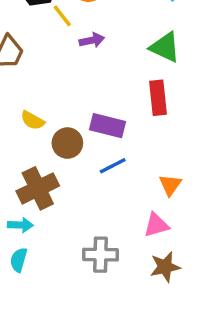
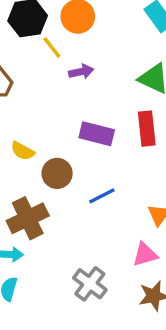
purple rectangle: (107, 126) -> (97, 134), moved
gray cross: (101, 255) -> (90, 284), turned 36

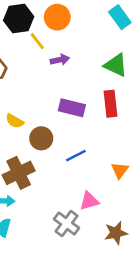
pink triangle: (145, 254) -> (89, 201), moved

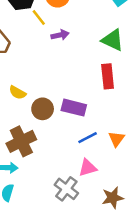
purple rectangle: (72, 108) -> (74, 108), moved
blue line: (76, 156) -> (88, 138), moved

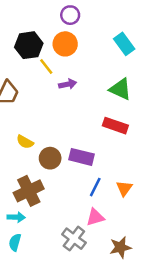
red rectangle: (108, 76) -> (115, 126), turned -65
blue line: (88, 138) -> (95, 187), turned -36

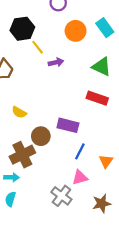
orange circle: (65, 44) -> (76, 31), moved
brown circle: (50, 158) -> (41, 136), moved
orange triangle: (124, 188) -> (106, 161), moved

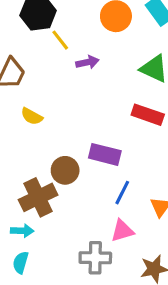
yellow semicircle: (19, 112) -> (32, 116), moved
gray cross: (61, 196) -> (95, 258), turned -36

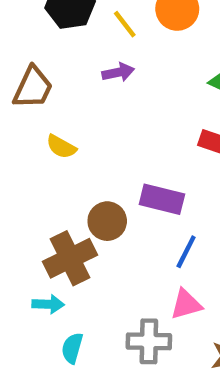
yellow line: (60, 40) -> (125, 24), moved
purple arrow: (87, 62) -> (118, 72), moved
cyan semicircle: (21, 263) -> (72, 348), moved

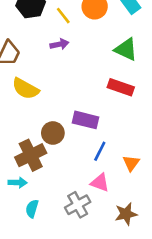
yellow semicircle: (61, 147) -> (25, 89), size x1.5
pink triangle: (186, 304) -> (100, 183), turned 36
gray cross: (149, 341) -> (78, 205), turned -30

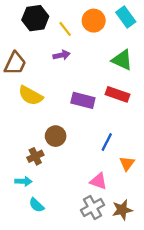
purple rectangle: (85, 120) -> (83, 100), moved
blue line: (100, 151) -> (107, 142), moved
brown cross: (31, 155) -> (35, 156), size x0.6
gray cross: (78, 205) -> (92, 207), moved
cyan semicircle: (32, 209) -> (37, 205), turned -63

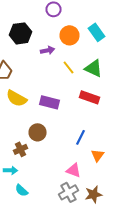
yellow line: (65, 29) -> (68, 67), moved
purple arrow: (62, 55) -> (48, 50), moved
purple rectangle: (83, 100) -> (50, 102), moved

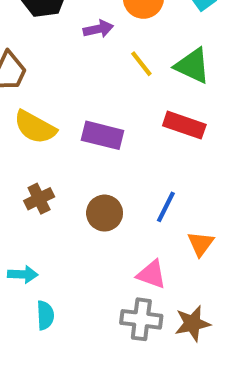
brown circle: (38, 132) -> (105, 213), moved
brown cross: (20, 149) -> (39, 199), moved
cyan semicircle: (22, 190) -> (45, 315), turned -136
gray cross: (68, 192) -> (141, 319), turned 36

